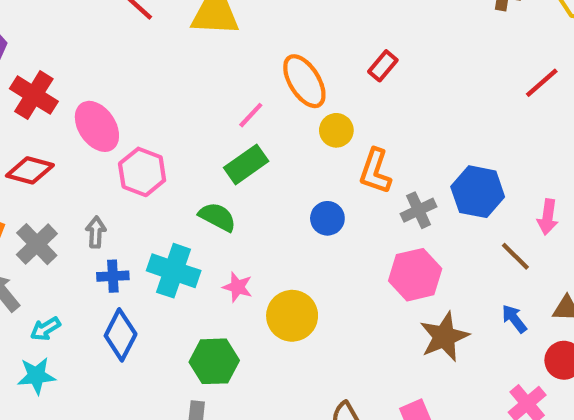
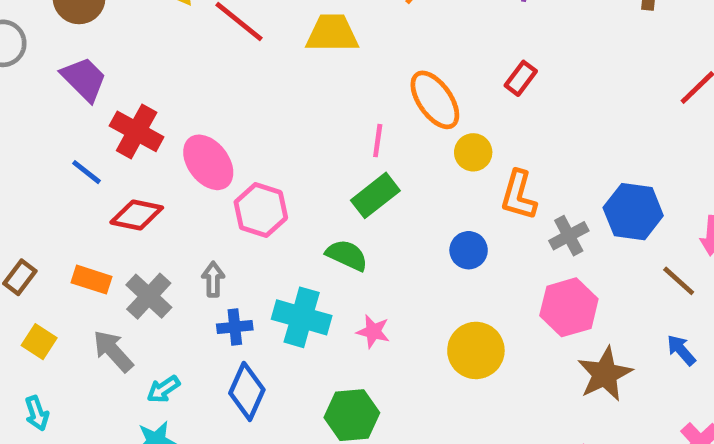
pink line: (251, 115) -> (378, 141), turned -32
yellow circle: (292, 316) -> (476, 350), moved

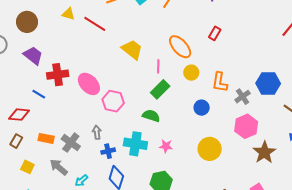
yellow trapezoid: (332, 33) -> (132, 49), moved, turned 45
red cross: (137, 131) -> (58, 75), turned -30
yellow circle: (473, 152) -> (191, 73), moved
red diamond: (137, 215) -> (19, 115), moved

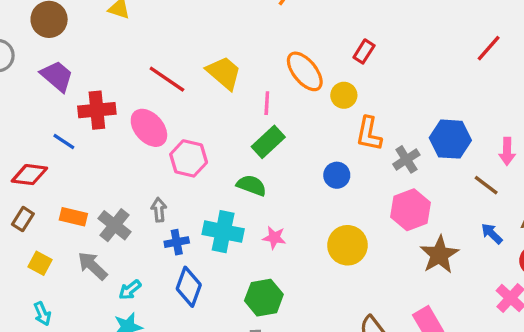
red line: (95, 24) -> (167, 79), moved
yellow circle: (191, 73) -> (344, 95), moved

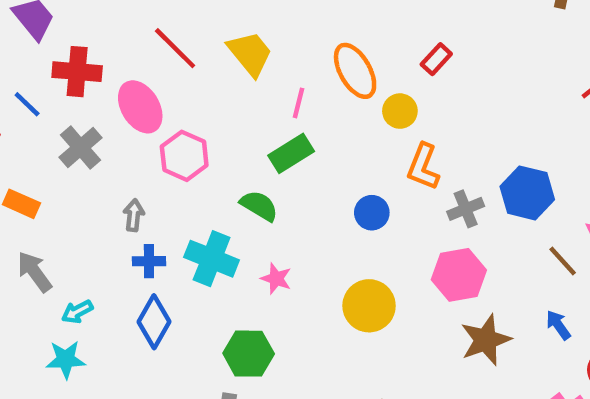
gray cross: (115, 225) -> (80, 148), moved

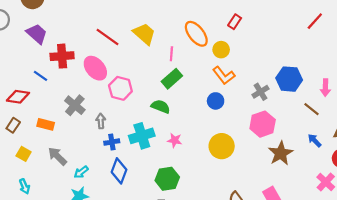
gray cross: (80, 148) -> (75, 105), moved
orange L-shape: (423, 167) -> (224, 75), moved, turned -50
cyan cross: (212, 259) -> (142, 136), turned -30

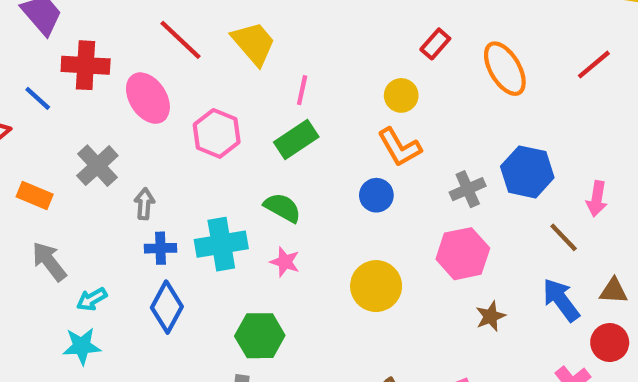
orange ellipse: (196, 34) -> (505, 69), moved
pink hexagon: (120, 88) -> (217, 133), moved
green semicircle: (161, 106) -> (282, 208), moved
blue arrow: (315, 140) -> (561, 300), size x1.5
brown star: (281, 153) -> (491, 316), size x0.6

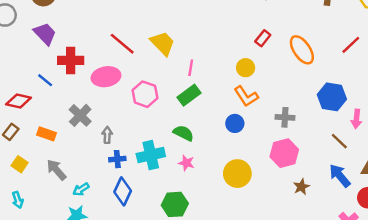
pink ellipse: (148, 98) -> (106, 77), turned -64
blue hexagon: (527, 172) -> (332, 97), moved
gray cross: (468, 189) -> (285, 117), turned 30

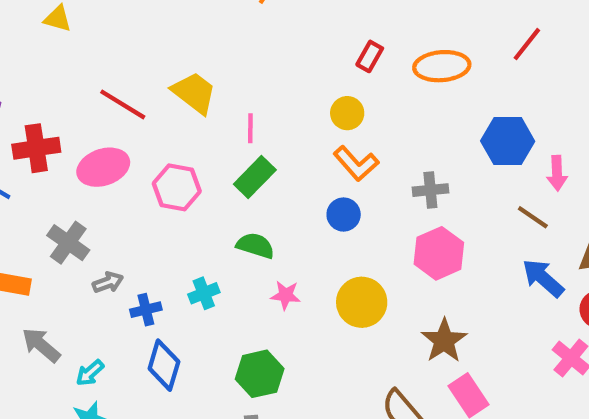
orange ellipse: (302, 50) -> (442, 66), turned -52
gray arrow: (107, 135) -> (108, 282), moved, turned 77
cyan cross: (151, 155) -> (204, 293), size x0.6
pink star: (186, 163) -> (286, 295), moved
brown star: (301, 187) -> (444, 341), moved, size x1.5

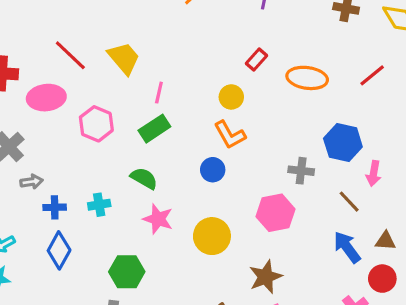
gray cross: (430, 190) -> (301, 171), moved
pink star: (286, 295) -> (158, 219), size x1.4

